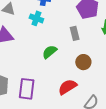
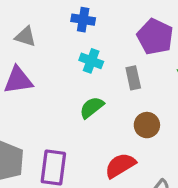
cyan cross: (36, 18) -> (91, 61), moved

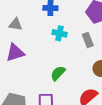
green semicircle: (92, 107) -> (58, 73), moved

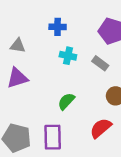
gray rectangle: (88, 40) -> (100, 63), turned -32

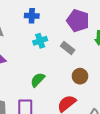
cyan cross: (68, 56) -> (40, 41), turned -32

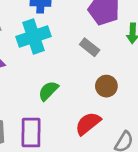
cyan cross: (40, 41) -> (33, 36), moved, size x1.6

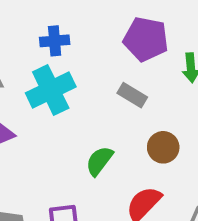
green semicircle: (48, 91) -> (99, 161), moved

